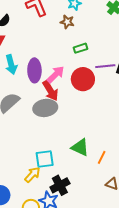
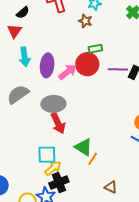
red circle: (83, 79) -> (87, 64), moved
red arrow: (50, 91) -> (58, 123), moved
orange line: (102, 157) -> (93, 159), moved
yellow arrow: (32, 175) -> (53, 168), moved

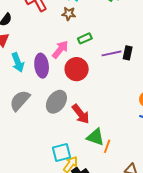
red circle: (87, 64) -> (77, 69), moved
pink arrow: (68, 72) -> (60, 49), moved
gray ellipse: (53, 104) -> (56, 102), turned -40
red arrow: (58, 123) -> (81, 114), moved

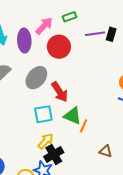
cyan square: (62, 153) -> (43, 114), moved

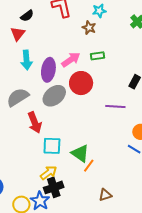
purple line: (95, 34) -> (115, 106), moved
gray ellipse: (36, 78) -> (54, 96), moved
red arrow: (60, 92) -> (35, 123), moved
brown triangle: (106, 151) -> (105, 195), turned -48

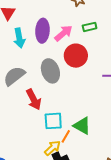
purple ellipse: (48, 70) -> (42, 31), moved
gray ellipse: (54, 96) -> (50, 71), turned -65
orange line: (89, 166) -> (66, 136), moved

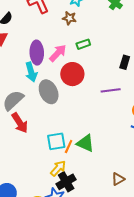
cyan arrow: (19, 38) -> (31, 72), moved
red arrow: (34, 99) -> (20, 123), moved
orange line: (66, 136) -> (69, 146), moved

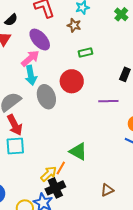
purple ellipse: (37, 53) -> (40, 40), moved, turned -45
pink arrow: (58, 53) -> (30, 58), moved
cyan square: (56, 141) -> (15, 146), moved
orange line: (69, 146) -> (61, 168), moved

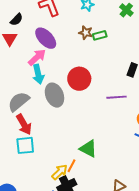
brown star: (74, 25) -> (86, 33), moved
green rectangle: (85, 53) -> (100, 35), moved

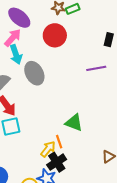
red circle: (79, 79) -> (55, 35), moved
orange line: (71, 166) -> (59, 142), turned -40

